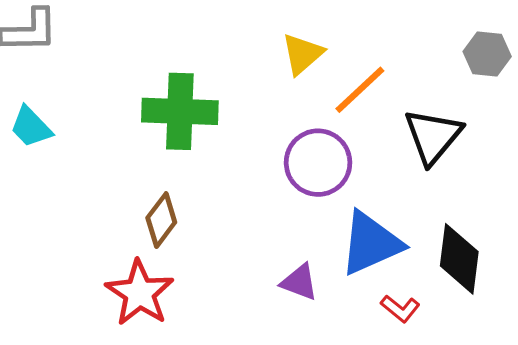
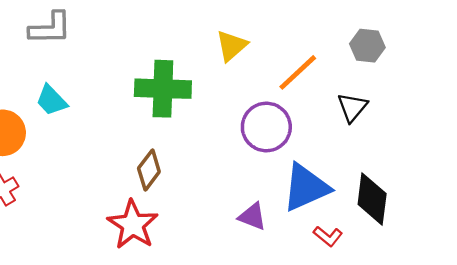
yellow triangle: (302, 54) -> (231, 46), moved
gray hexagon: (487, 54) -> (367, 46), moved
black triangle: (433, 136) -> (352, 107), size x0.7

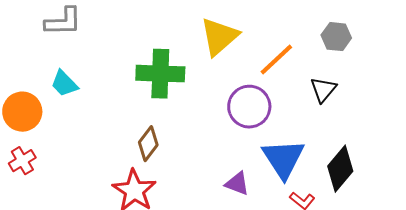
yellow triangle: (231, 46) -> (219, 37), size x1.4
blue triangle: (306, 187) -> (283, 159), turned -39
black diamond: (372, 199) -> (340, 169), turned 33

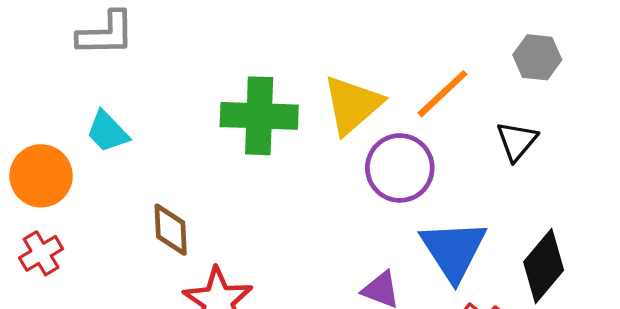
yellow triangle: (219, 37) -> (352, 105), moved
brown diamond: (148, 144) -> (171, 230), moved, turned -40

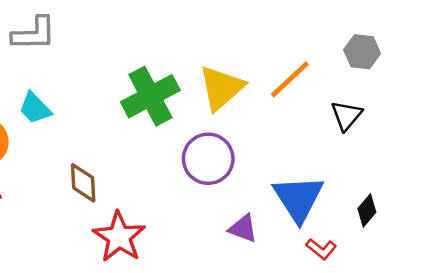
green cross: (259, 116) -> (150, 96), turned -30
purple circle: (400, 168) -> (208, 159), moved
black diamond: (544, 266) -> (367, 210), size x0.6

